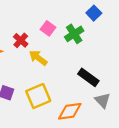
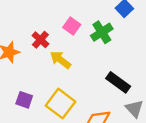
yellow square: (38, 96) -> (60, 104), turned -30

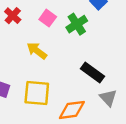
red cross: (40, 40) -> (13, 16), moved
yellow square: (60, 104) -> (37, 93), turned -32

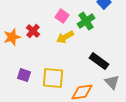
red cross: (13, 16) -> (33, 31), moved
yellow arrow: (37, 51) -> (65, 37), moved, turned -66

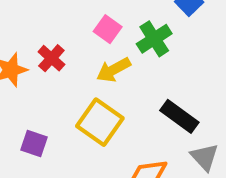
yellow square: (53, 78) -> (100, 122), moved, turned 30

